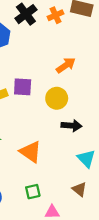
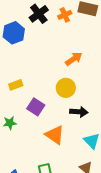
purple square: (23, 87) -> (36, 107), moved, turned 30
orange triangle: (31, 152) -> (55, 135), moved

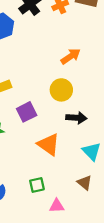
purple square: (36, 107) -> (27, 112), turned 30

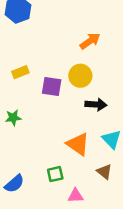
purple square: (27, 112) -> (52, 87), moved, turned 36
orange triangle: (49, 144) -> (78, 144), moved

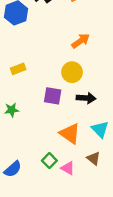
purple square: (52, 87) -> (53, 96), moved
green square: (55, 174) -> (49, 161), turned -32
pink triangle: (76, 196) -> (68, 168), moved, turned 32

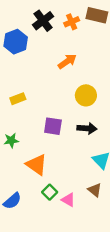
orange arrow: (81, 41) -> (67, 61), moved
yellow circle: (72, 72) -> (86, 95), moved
orange triangle: (70, 134) -> (36, 165), moved

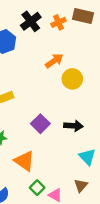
yellow circle: (86, 95) -> (72, 79), moved
purple square: (53, 126) -> (40, 124), turned 36
brown triangle: (95, 190) -> (81, 185), turned 32

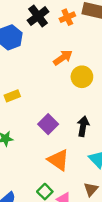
black arrow: (73, 126) -> (83, 126), turned -84
orange triangle: (24, 161) -> (58, 160), moved

